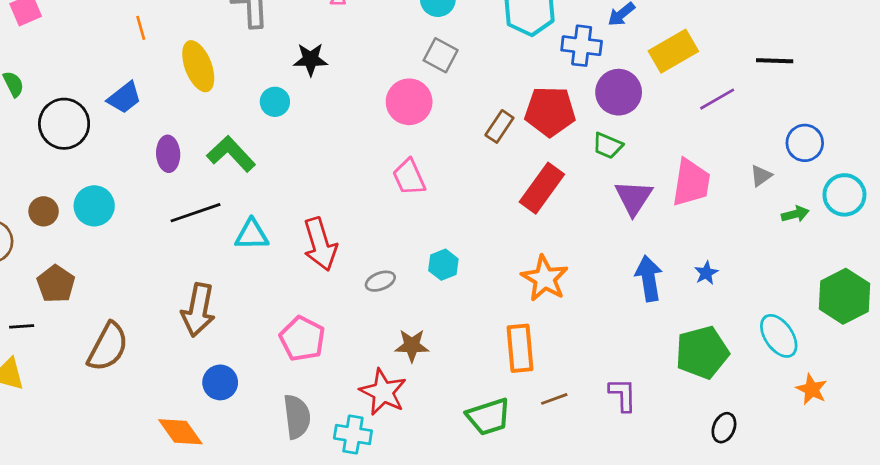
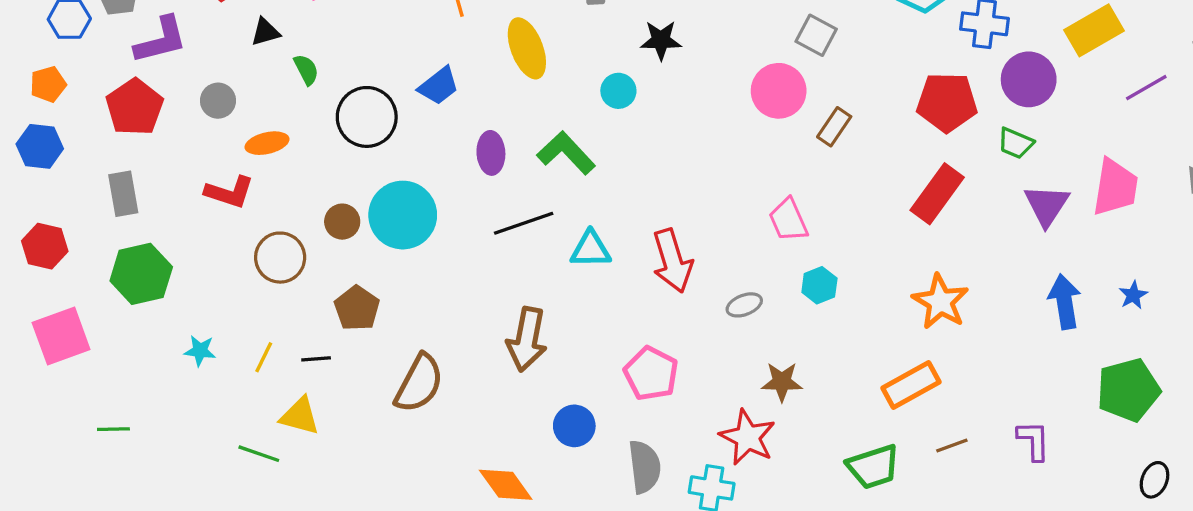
brown rectangle: (499, 126) -> (834, 127), moved
pink trapezoid: (409, 177) -> (788, 220), moved
cyan circle: (94, 206) -> (403, 215), size x1.4
orange rectangle: (520, 348) -> (911, 385), turned 66
blue circle: (220, 382) -> (574, 426), moved

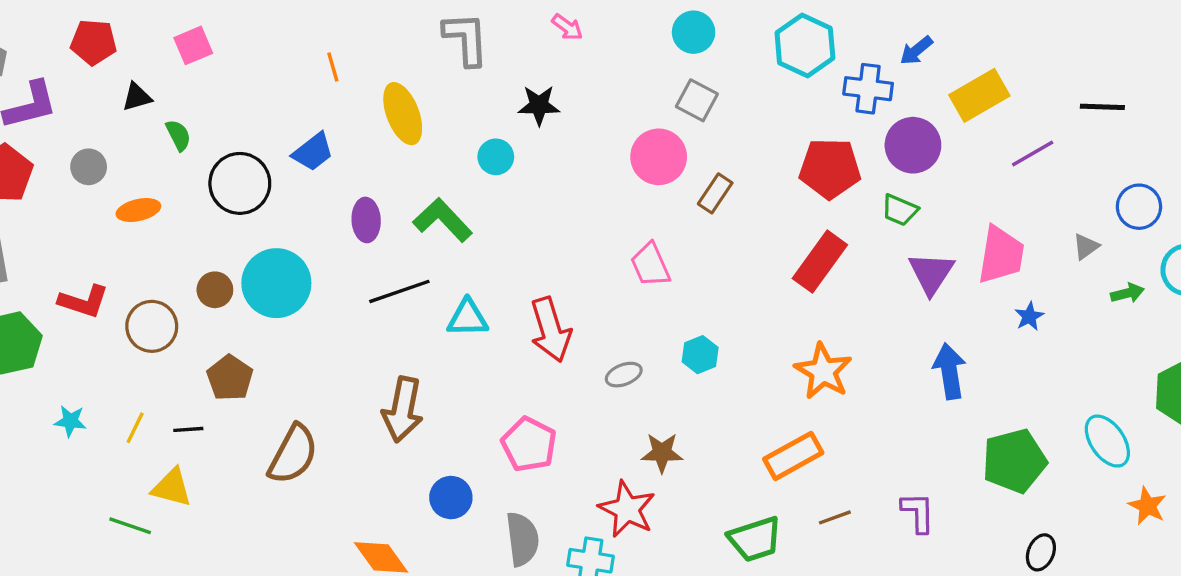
red L-shape: (229, 192) -> (84, 301), moved
pink trapezoid: (788, 220) -> (650, 265), moved
blue star: (1133, 295) -> (1029, 316), moved

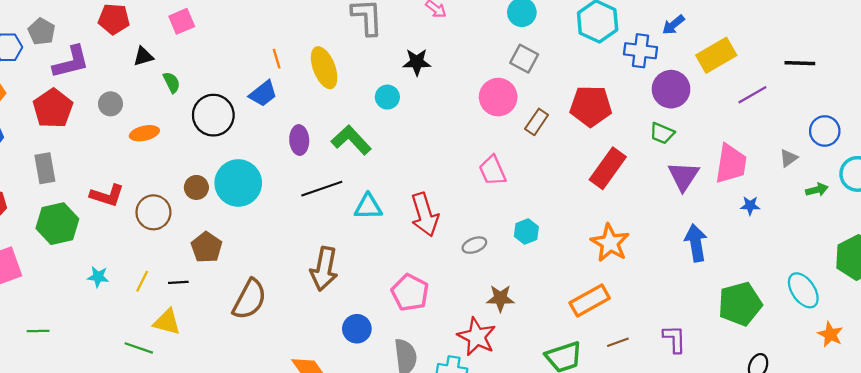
orange line: (333, 67) -> (277, 59), moved
red pentagon: (830, 168) -> (591, 106), moved
blue star: (1029, 316) -> (750, 206), turned 30

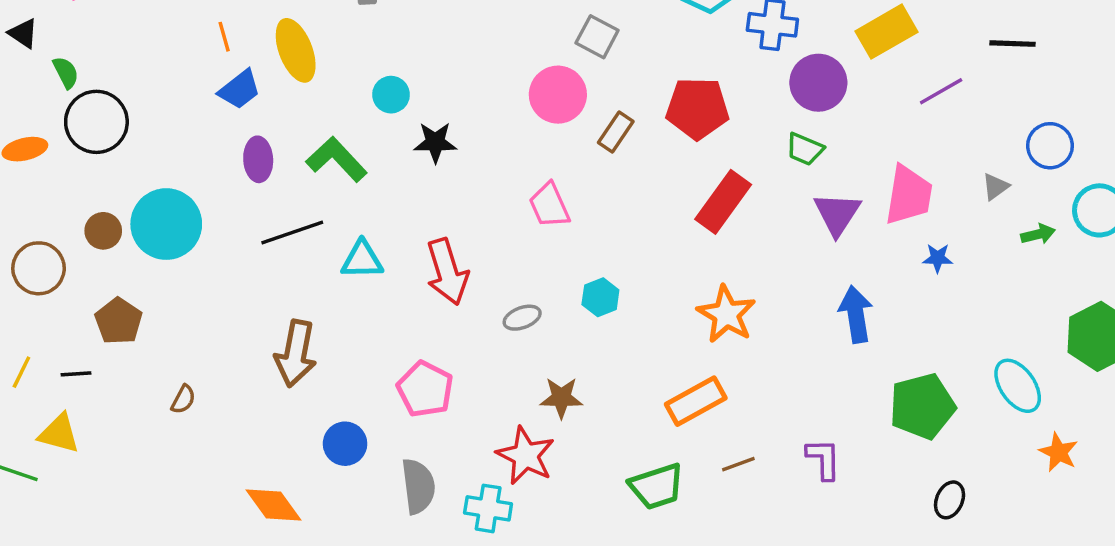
black triangle: (143, 56) -> (23, 33), turned 50
black star: (417, 62) -> (435, 142), moved
blue trapezoid: (263, 94) -> (239, 90), moved
black circle: (213, 115) -> (96, 122), moved
brown semicircle: (250, 299) -> (183, 399), size x0.5

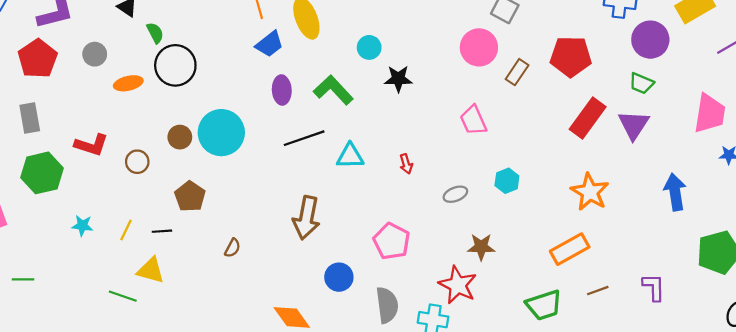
purple triangle: (837, 214) -> (634, 125), moved
brown circle: (39, 268) -> (137, 162), size x0.7
red arrow: (447, 272) -> (406, 164), size x0.5

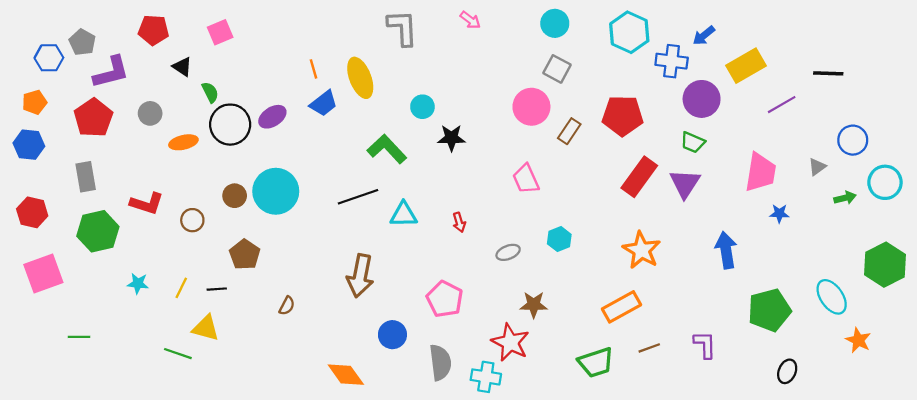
purple ellipse: (282, 90) -> (272, 117), moved, turned 60

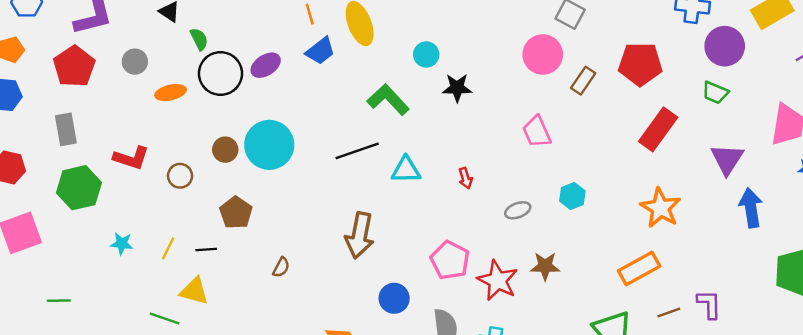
purple triangle: (685, 183) -> (727, 159), moved
red star: (510, 342) -> (498, 280), moved
purple L-shape: (705, 345) -> (709, 304), moved

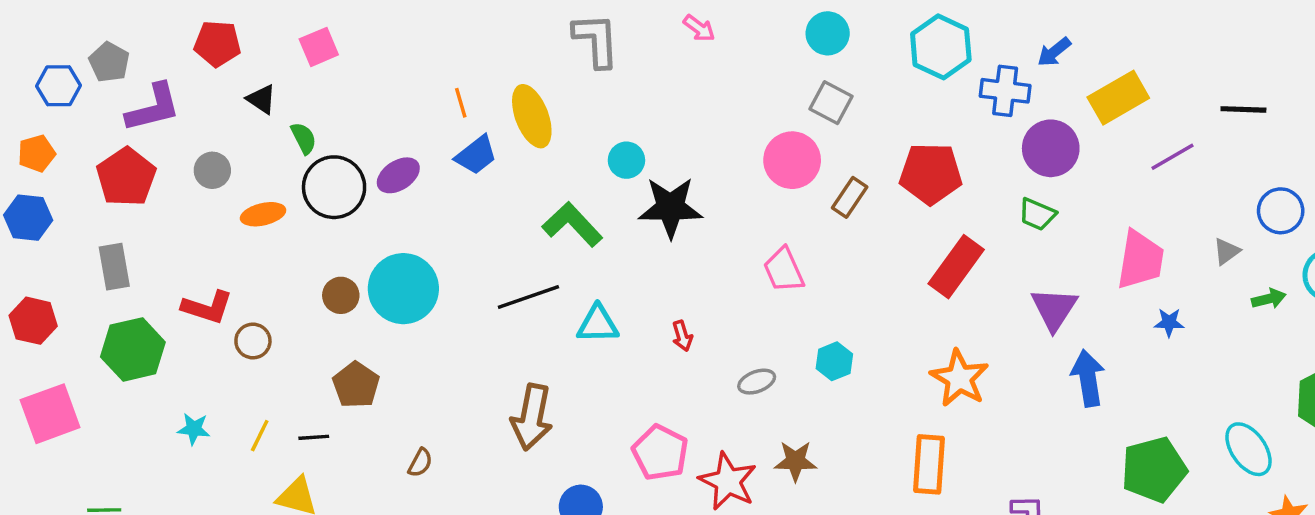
black star: (457, 88) -> (670, 207), size x1.5
brown circle: (180, 176) -> (253, 341), moved
orange rectangle: (639, 269) -> (929, 464), turned -57

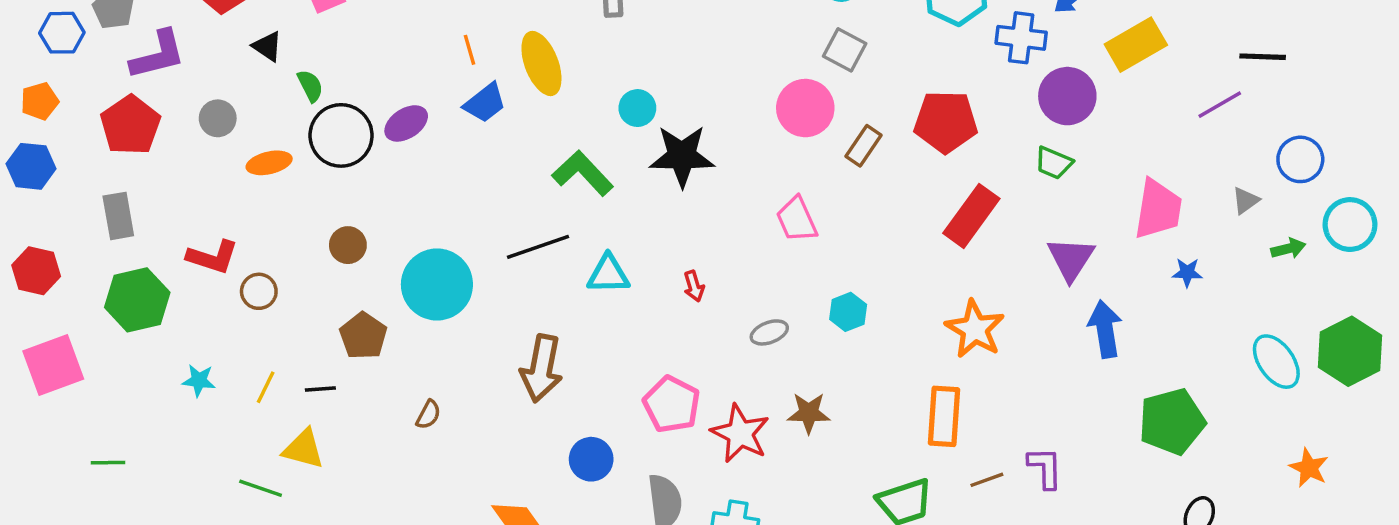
purple line: (1172, 157) -> (1220, 105), moved
cyan circle: (403, 289) -> (437, 284), moved
cyan ellipse: (1248, 449) -> (1276, 362), moved

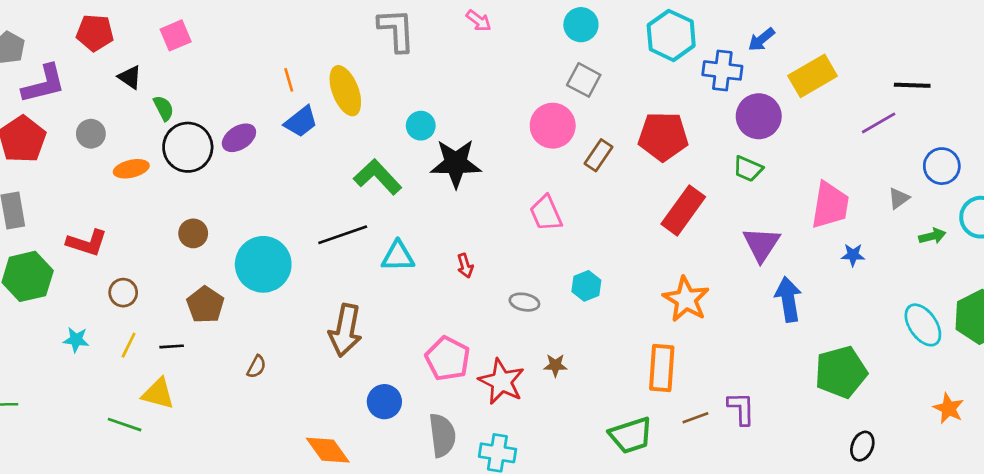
brown circle: (259, 291) -> (123, 293), moved
gray ellipse: (769, 332) -> (524, 302), turned 32
brown star: (809, 413) -> (555, 365), size x0.7

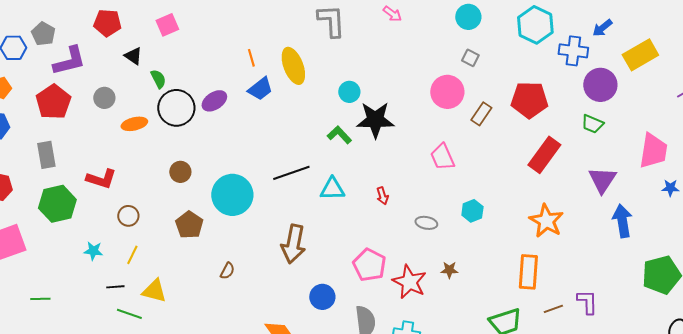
gray square: (584, 80) -> (470, 58), size x0.7
green L-shape: (378, 177) -> (339, 135), moved, size x0.7
black line: (172, 346) -> (115, 287), moved

